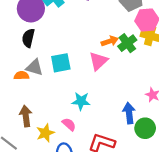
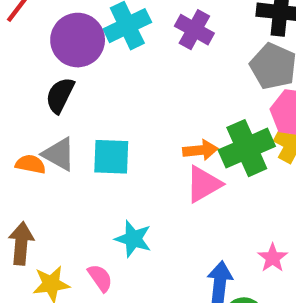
orange arrow: (110, 41) -> (200, 150), moved
green cross: (127, 43) -> (247, 148), size x1.4
pink triangle: (98, 61) -> (203, 184), moved

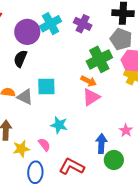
green cross: (247, 148) -> (99, 59), moved
orange arrow: (200, 150) -> (89, 81), turned 35
gray triangle: (59, 154) -> (25, 97), moved

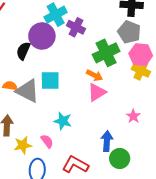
purple cross: (83, 24) -> (76, 27), moved
purple circle: (27, 32) -> (42, 36), moved
gray triangle: (25, 97) -> (28, 91), size x1.4
pink star: (126, 130) -> (133, 116), moved

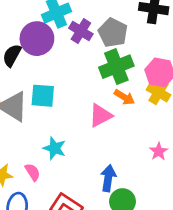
gray pentagon: (129, 32) -> (113, 33), moved
orange arrow: (94, 75) -> (124, 97), moved
pink star: (133, 116) -> (159, 151), moved

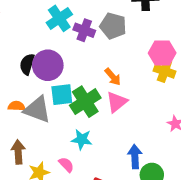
purple circle: (37, 39) -> (48, 65), moved
green cross: (116, 67) -> (85, 102), moved
orange arrow: (124, 97) -> (113, 77), moved, turned 30

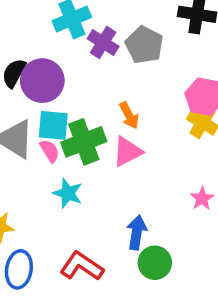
pink semicircle: (66, 165) -> (50, 151), moved

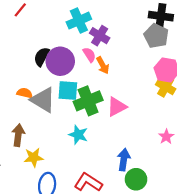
gray pentagon: (144, 45) -> (156, 36), moved
orange arrow: (129, 115) -> (103, 65), moved
pink semicircle: (50, 151) -> (89, 55), moved

